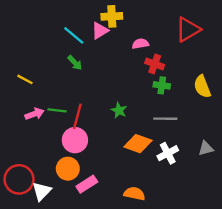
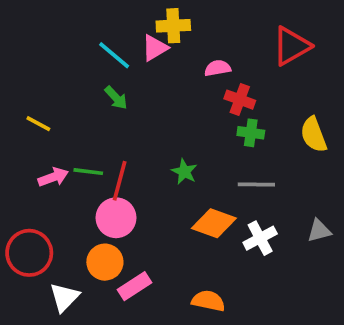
red circle: (19, 179) -> (29, 253), moved

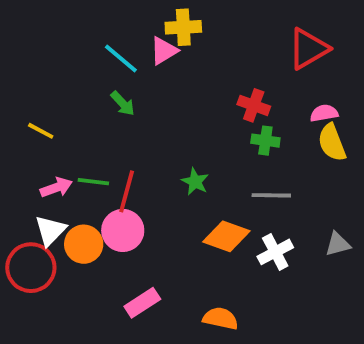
pink semicircle: (218, 68) -> (324, 113), moved
orange circle: (105, 262) -> (84, 244), moved
white triangle: (64, 297) -> (50, 230), moved

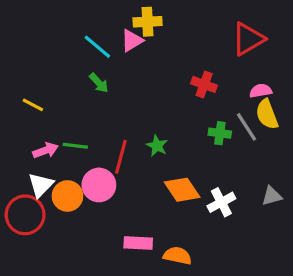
green cross: (265, 141) -> (220, 133), moved
red line: (127, 191) -> (121, 157), moved
gray line: (271, 195) -> (247, 127), moved, turned 56
orange diamond: (226, 236) -> (182, 190), turned 36
pink rectangle: (142, 303) -> (138, 243), moved, turned 36

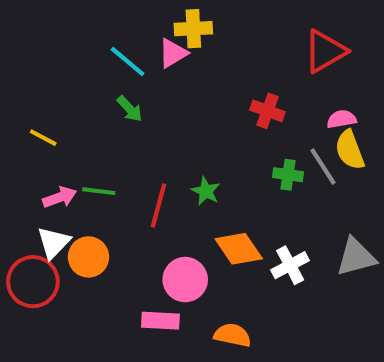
pink circle: (99, 185) -> (185, 280), moved
gray triangle: (272, 196) -> (356, 257), size x1.5
pink rectangle: (138, 243) -> (160, 321), moved

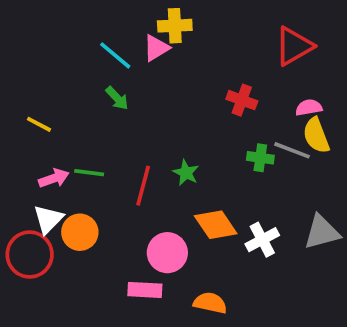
gray line: (323, 166) -> (292, 150), turned -36

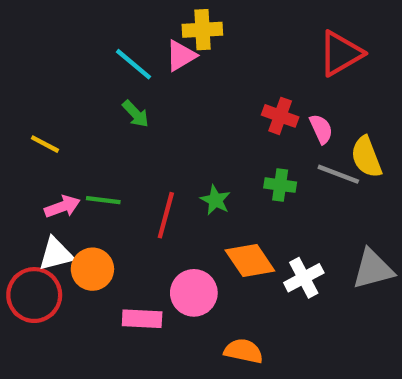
pink semicircle: (309, 108) -> (321, 129), moved, turned 75
green cross: (260, 158) -> (280, 185), moved
white triangle: (48, 219) -> (56, 254), turned 32
pink rectangle: (145, 290) -> (142, 319), moved

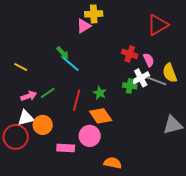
cyan line: (133, 64) -> (71, 64), moved
green line: (103, 200) -> (48, 93), turned -42
orange diamond: (250, 261) -> (101, 116), moved
white cross: (304, 278) -> (141, 78), moved

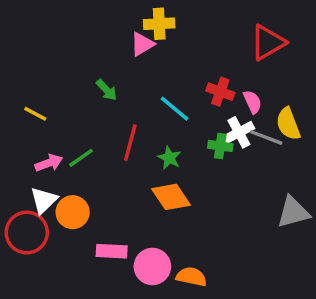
cyan line: (71, 64) -> (174, 109), moved
red line: (77, 100) -> (130, 143), moved
white triangle: (26, 118) -> (44, 200), turned -30
pink circle: (90, 136) -> (152, 266), moved

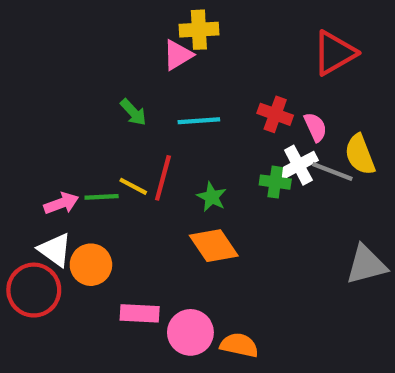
cyan line: (174, 109) -> (199, 121), moved, turned -44
yellow line: (35, 114) -> (133, 186), moved
green line: (81, 158) -> (102, 197), turned 32
white triangle: (44, 200) -> (55, 250), turned -40

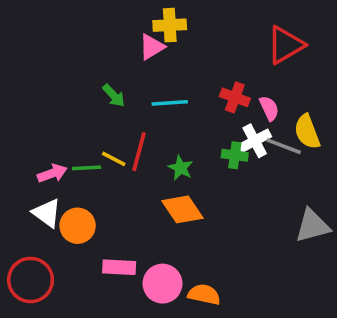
red circle: (34, 290) -> (31, 280), moved

